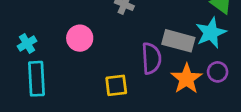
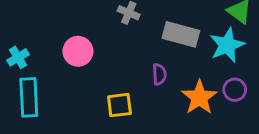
gray rectangle: (178, 41) -> (181, 34), moved
purple semicircle: (151, 58) -> (159, 74), size x0.6

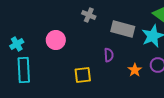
orange star: (199, 97) -> (135, 70), size x0.6

